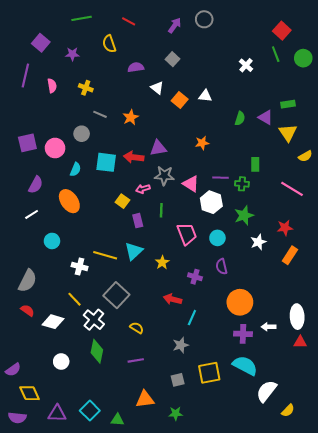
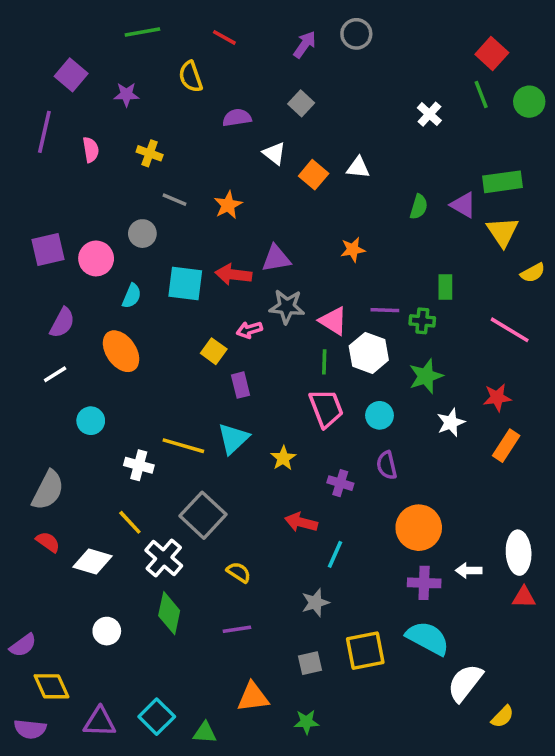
green rectangle: (288, 104) -> (502, 182), size x1.5
green line: (161, 210) -> (324, 362), moved

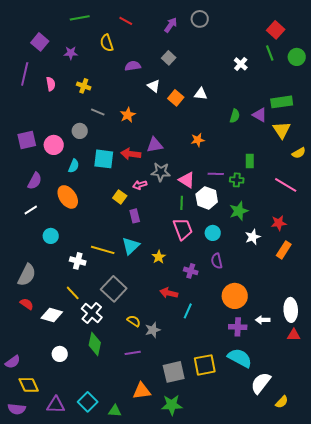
gray star: (315, 603) -> (153, 330), moved
gray square: (310, 663) -> (174, 372), size x1.6
green star: (306, 722) -> (172, 405), size x1.5

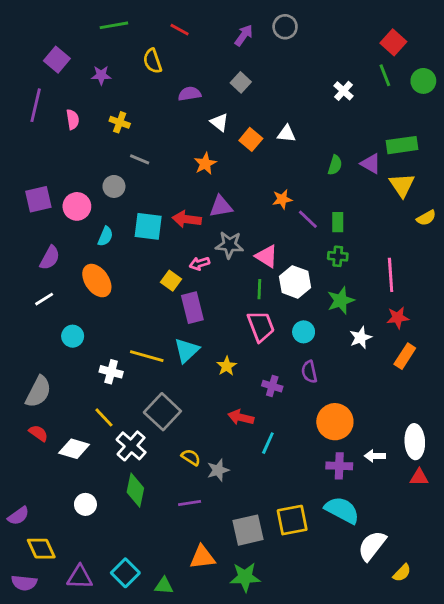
orange star: (128, 115) -> (205, 164), moved
green rectangle: (250, 161) -> (338, 222), moved
purple line: (216, 174) -> (308, 219), moved, turned 42
pink line: (286, 185) -> (391, 275), moved, turned 55
purple rectangle: (135, 216) -> (192, 308), size x1.5

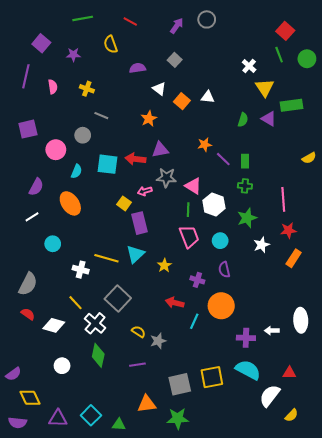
yellow triangle: (402, 185) -> (265, 88), moved
purple square: (38, 199) -> (28, 129), moved
orange circle: (335, 422) -> (221, 306), moved
red triangle: (419, 477) -> (289, 373), moved

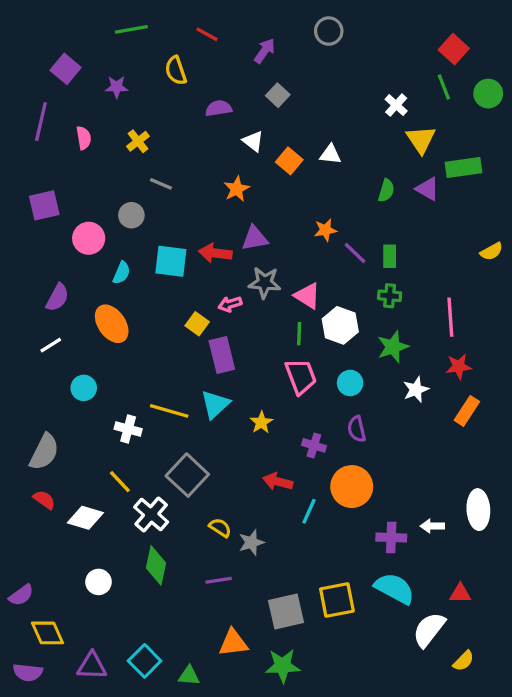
purple arrow: (177, 26) -> (265, 51), moved
yellow cross: (87, 89) -> (138, 141), turned 32

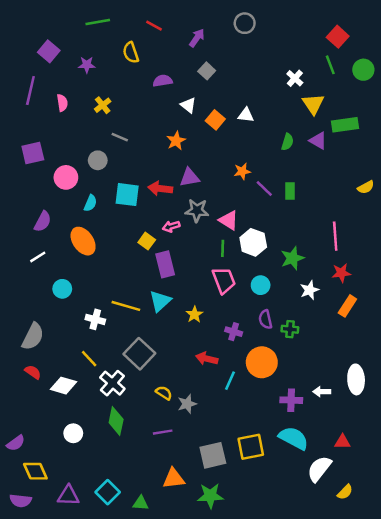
green cross: (390, 296) -> (290, 329), moved

